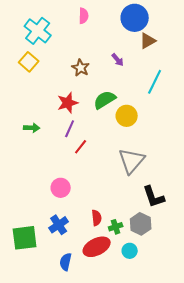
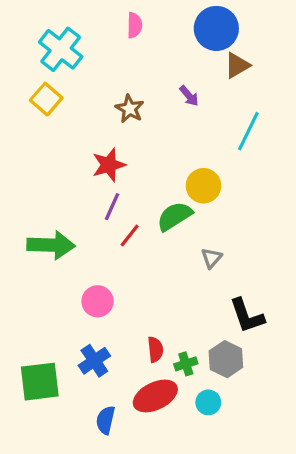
green semicircle: (105, 100) -> (175, 216), moved
green arrow: (32, 128) -> (51, 245), moved, size x1.8
gray triangle: (132, 161) -> (211, 258), size x0.5

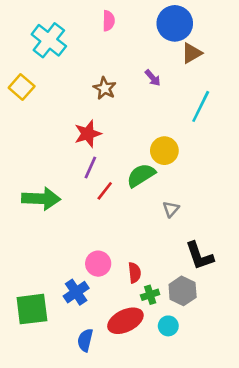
yellow square: (46, 99) -> (22, 87), moved
pink circle: (98, 301) -> (98, 264), moved
red semicircle: (155, 349) -> (135, 273), moved

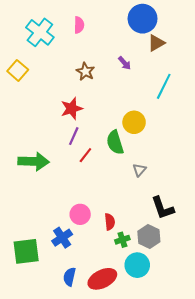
pink semicircle: (109, 21) -> (79, 25), moved
green semicircle: (141, 175) -> (115, 142), turned -75
red ellipse: (125, 321) -> (102, 279), moved
cyan circle: (168, 326) -> (137, 265), size x1.5

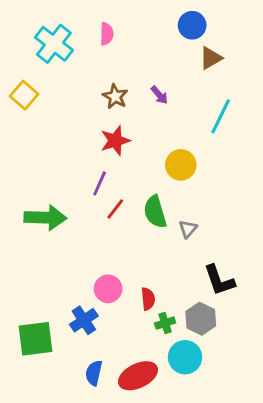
blue circle: (143, 19) -> (192, 25), size x0.7
purple arrow: (125, 63) -> (159, 95), moved
red star: (72, 109) -> (115, 141), moved
green semicircle: (115, 142) -> (155, 212), moved

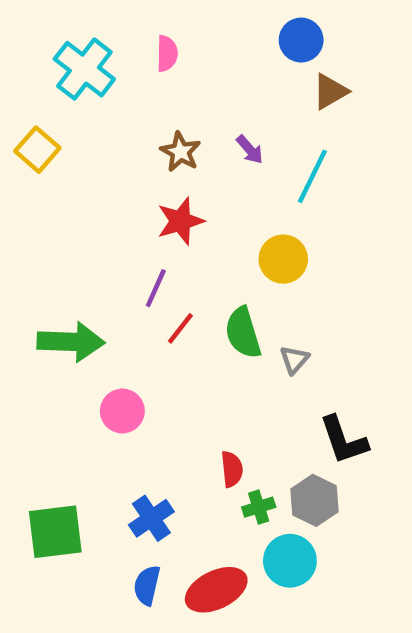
cyan line: (221, 116) -> (312, 176), moved
pink circle: (108, 289) -> (122, 411), moved
blue cross: (84, 320) -> (151, 518), moved

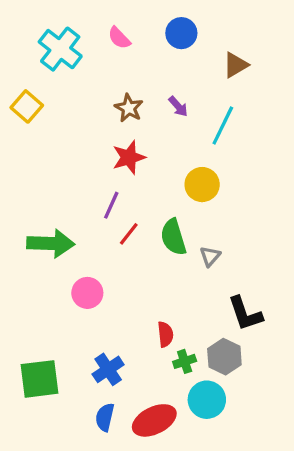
blue circle: (301, 40) -> (181, 33), moved
pink semicircle: (167, 53) -> (119, 38), turned 135

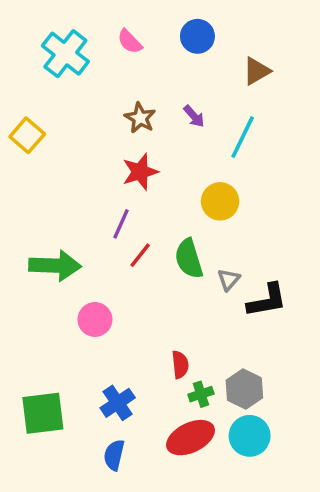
yellow square: (27, 106) -> (27, 135), moved
black L-shape: (245, 314) -> (267, 300), moved, turned -81
cyan circle: (207, 400) -> (250, 436), moved
red ellipse: (154, 420) -> (191, 438), moved

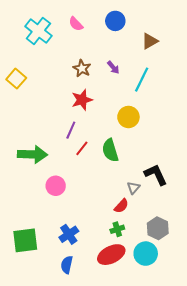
gray triangle: (229, 280) -> (134, 188), moved
black L-shape: (267, 300) -> (156, 175), turned -105
red semicircle: (180, 365) -> (121, 206), moved, turned 49
gray hexagon: (244, 389) -> (158, 228), moved

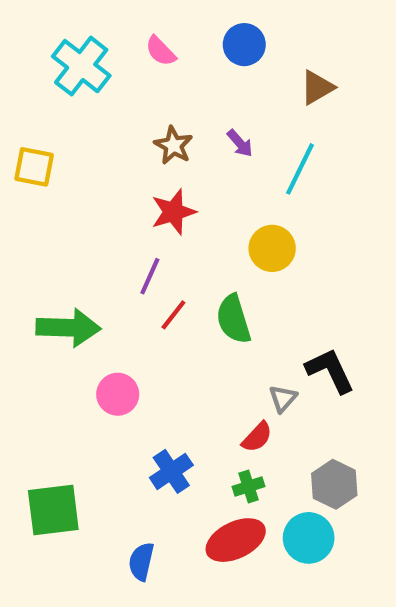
yellow square: (16, 79) -> (34, 167), turned -30
blue cross: (69, 234) -> (171, 471), moved

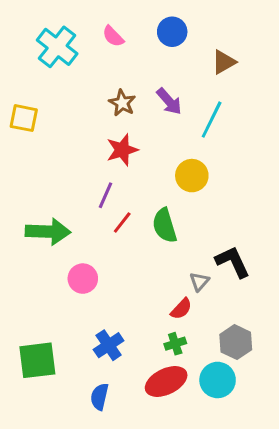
purple arrow: (240, 143) -> (169, 101), size x1.4
blue cross: (171, 471) -> (109, 345), moved

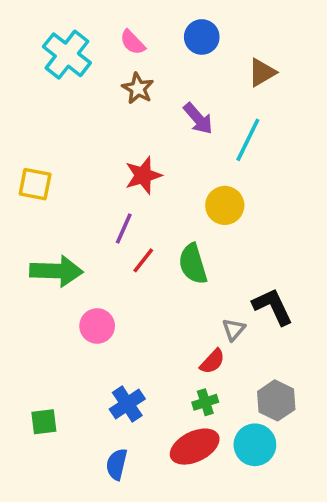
brown star: (122, 103) -> (138, 88), moved
yellow square: (24, 118) -> (35, 184), moved
green square: (37, 360) -> (44, 422), size x0.6

